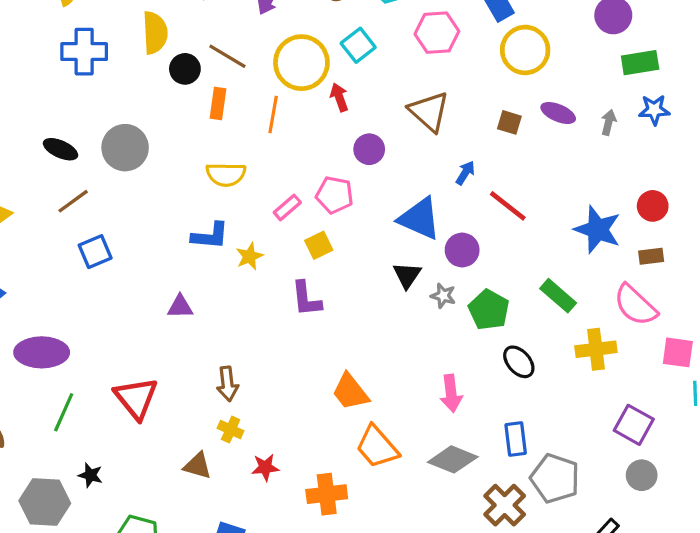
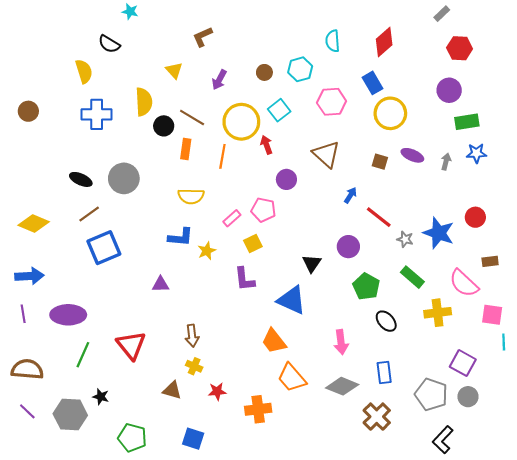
blue triangle: (420, 219) -> (292, 300), moved
blue square: (95, 252) -> (104, 248), size x1.5
brown rectangle: (651, 256) -> (490, 261), moved
gray star: (443, 296) -> (405, 239), moved
gray pentagon: (555, 478) -> (431, 395), moved

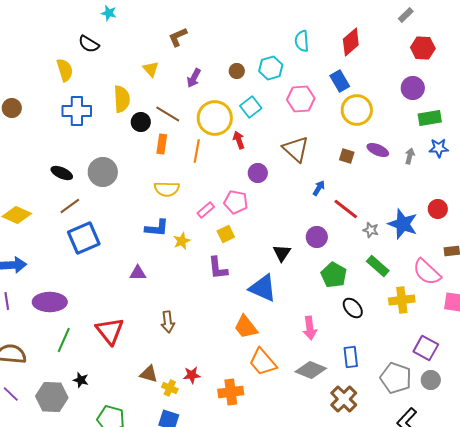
yellow cross: (194, 366) -> (170, 388), moved

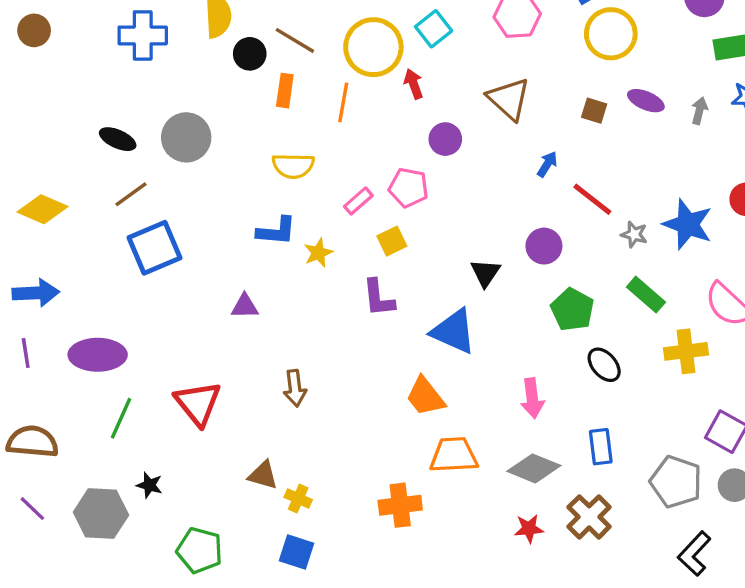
orange trapezoid: (263, 362) -> (454, 455), turned 128
red star: (192, 375) -> (529, 529), moved

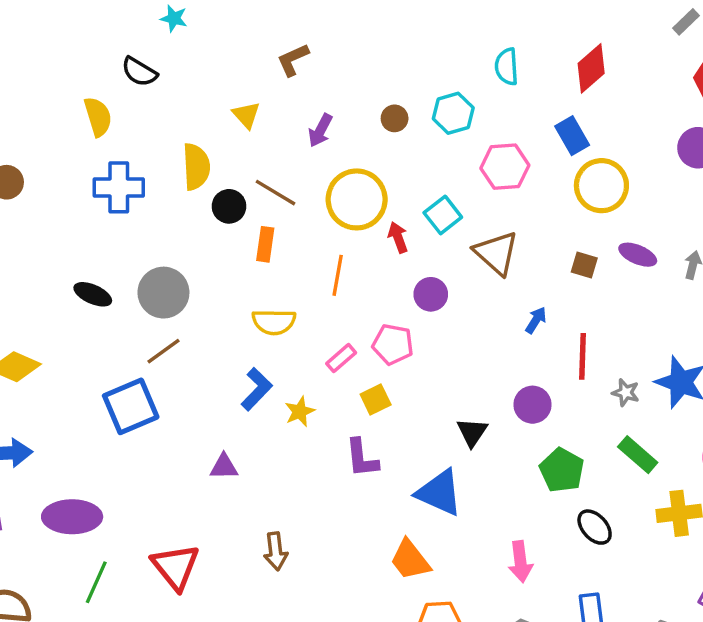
cyan square: (434, 29) -> (443, 215), moved
orange line: (343, 102) -> (338, 275), moved
brown line: (131, 194) -> (163, 351), moved
red line: (592, 199) -> (583, 356), turned 54
blue L-shape: (276, 231) -> (257, 389), turned -51

